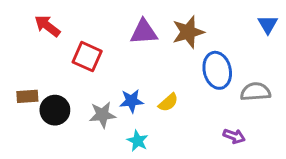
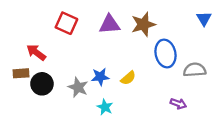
red arrow: (47, 26) -> (36, 52), moved
red square: (87, 57) -> (66, 23), moved
gray star: (102, 115) -> (78, 87), turned 30

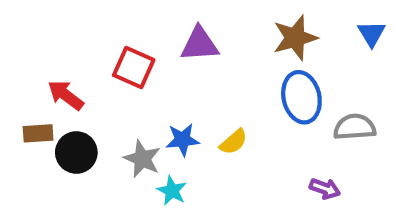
red square: (66, 23) -> (134, 68), moved
brown star: (143, 24) -> (295, 38), moved
cyan star: (105, 107) -> (172, 191), moved

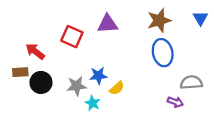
gray semicircle: (355, 127) -> (191, 82), moved
yellow semicircle: (234, 142) -> (117, 88), moved
gray star: (142, 159) -> (77, 86), turned -30

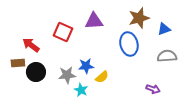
blue triangle: (201, 18) -> (164, 29), moved, turned 40
blue ellipse: (163, 53) -> (129, 44), moved
gray semicircle: (191, 82) -> (167, 56), moved

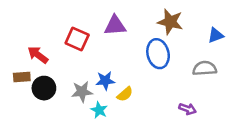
brown star: (139, 18) -> (170, 22), turned 30
blue triangle: (164, 29) -> (216, 35), moved

